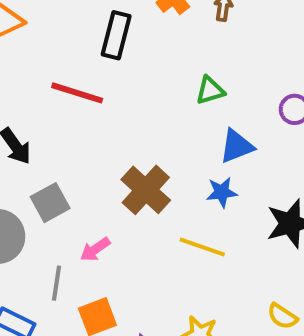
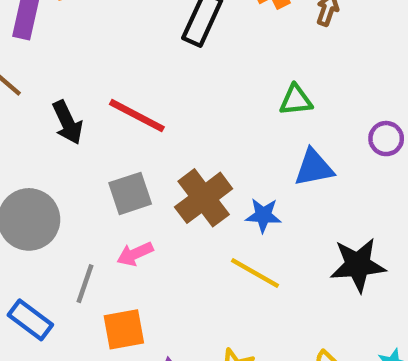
red line: (77, 93) -> (137, 116), moved
blue star: (222, 192) -> (263, 215), moved
gray square: (50, 203) -> (130, 193), moved

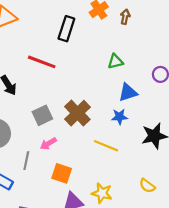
red line: (137, 116) -> (42, 62), moved
blue star: (263, 215) -> (119, 117), moved
orange square: (124, 329) -> (62, 173), moved, turned 36

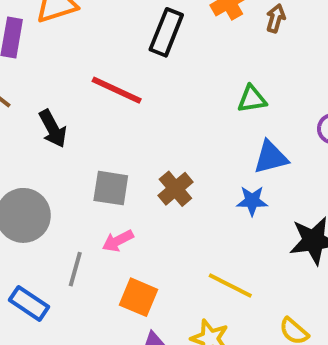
brown cross: (77, 113) -> (175, 189), size x0.7
gray square: (42, 115) -> (111, 188), turned 30
yellow line: (106, 146) -> (230, 285), moved

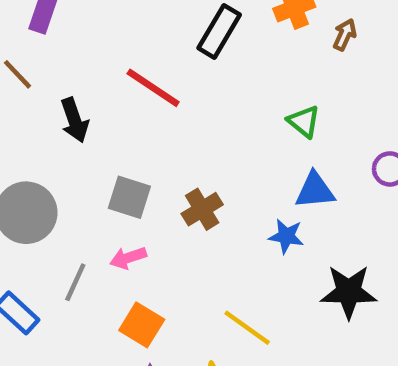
green triangle: (252, 99) -> (304, 121), turned 40

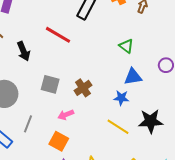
pink arrow: (128, 258) -> (66, 115), moved
yellow line: (247, 328) -> (118, 127), moved

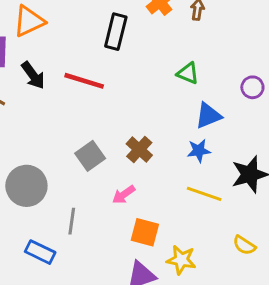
black arrow: (24, 51) -> (33, 75), moved
gray square: (50, 84) -> (90, 156), turned -36
orange square: (59, 141) -> (145, 232), moved

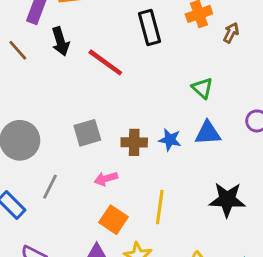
black rectangle: (116, 32) -> (150, 27), turned -48
brown cross: (139, 150) -> (134, 142), turned 30
blue star: (199, 151) -> (170, 140), moved
yellow line: (204, 194) -> (160, 207), moved, turned 60

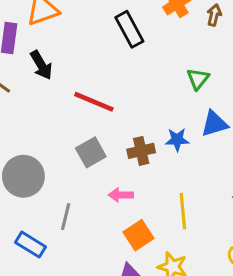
red line: (105, 62) -> (94, 102), moved
green triangle: (202, 88) -> (198, 79), turned 40
pink arrow: (106, 179) -> (121, 195), turned 30
orange square: (113, 220) -> (138, 235), turned 36

